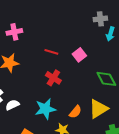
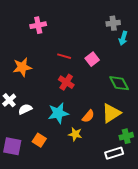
pink cross: (14, 32) -> (38, 25), moved

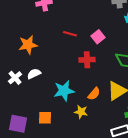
red cross: (66, 82) -> (87, 60), moved, turned -35
white semicircle: (25, 109) -> (34, 74), moved
orange square: (39, 140) -> (45, 118), turned -32

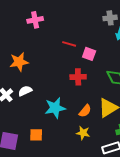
red line: (70, 34) -> (69, 44), moved
pink square: (98, 37) -> (89, 54), turned -32
yellow star: (81, 112) -> (83, 133), moved

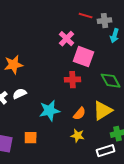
pink cross: (35, 20) -> (67, 39), moved, turned -35
red line: (69, 44) -> (86, 16), moved
pink square: (89, 54) -> (84, 57), size x1.5

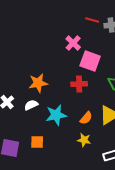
orange star: (14, 65) -> (38, 83), moved
white semicircle: (20, 94) -> (31, 105), moved

